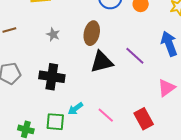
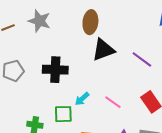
gray star: (53, 34) -> (39, 21), moved, size x1.6
purple line: (135, 56) -> (142, 59), moved

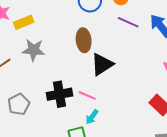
purple line: (142, 59) -> (128, 22), moved
pink line: (113, 102) -> (87, 95), moved

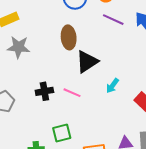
black cross: (60, 94) -> (44, 91), size x0.7
cyan arrow: (92, 117) -> (112, 86), moved

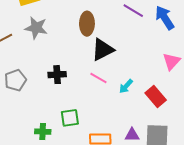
cyan arrow: (112, 86) -> (126, 86), moved
pink line: (72, 93) -> (98, 78), moved

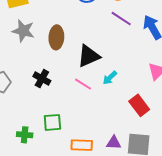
brown ellipse: (87, 24) -> (56, 37), moved
black cross: (57, 75) -> (42, 79), turned 30
cyan arrow: (126, 86) -> (110, 78), moved

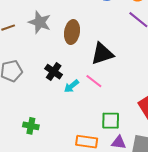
cyan arrow: (110, 78) -> (71, 86), moved
green square: (52, 122) -> (111, 121), moved

